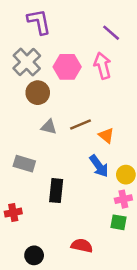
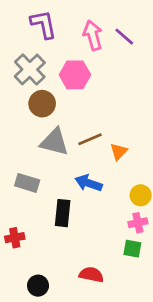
pink arrow: (103, 66) -> (93, 35), moved
gray triangle: (49, 127) -> (54, 142), size x1.6
orange triangle: (106, 135) -> (119, 152), turned 35
blue arrow: (99, 166) -> (89, 183), moved, turned 145

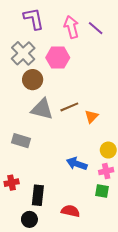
blue arrow: (89, 183) -> (77, 164), moved
black rectangle: (63, 213) -> (38, 195), moved

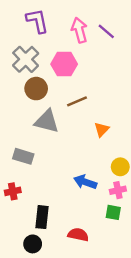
brown line: (69, 107) -> (77, 101), moved
red cross: (12, 183) -> (13, 191), moved

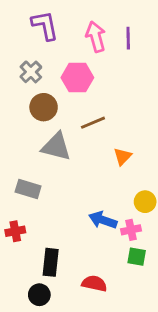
purple line: (106, 31) -> (128, 38), turned 48
gray cross: (26, 59) -> (31, 72), size x0.7
pink cross: (118, 190) -> (131, 230), moved

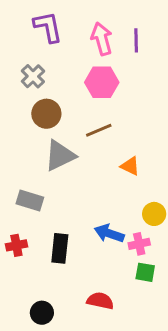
pink hexagon: (77, 78) -> (102, 82), moved
gray triangle: (56, 147) -> (60, 156), turned -40
orange triangle: (123, 157) -> (130, 166), turned -48
black rectangle: (51, 262) -> (60, 248), moved

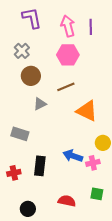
gray triangle: (60, 156) -> (40, 104), size x0.6
orange triangle: (130, 166) -> (87, 111), size x1.6
red cross: (16, 245) -> (14, 173), moved
green square: (145, 272) -> (97, 194), moved

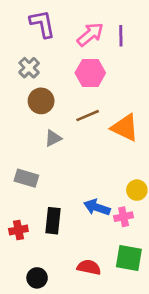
pink arrow: (68, 26) -> (90, 34), turned 65
orange triangle: (87, 111) -> (125, 128), moved
green square: (97, 194) -> (129, 258), size x1.5

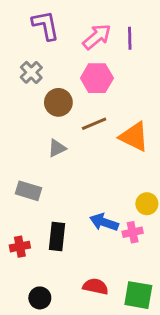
brown circle: (41, 101) -> (58, 102), moved
green square: (129, 258) -> (138, 295), moved

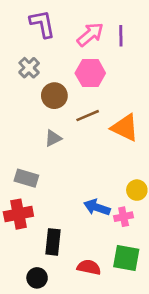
black rectangle: (57, 237) -> (53, 242), moved
red cross: (20, 247) -> (18, 214), moved, size x1.5
green square: (138, 295) -> (126, 258), moved

